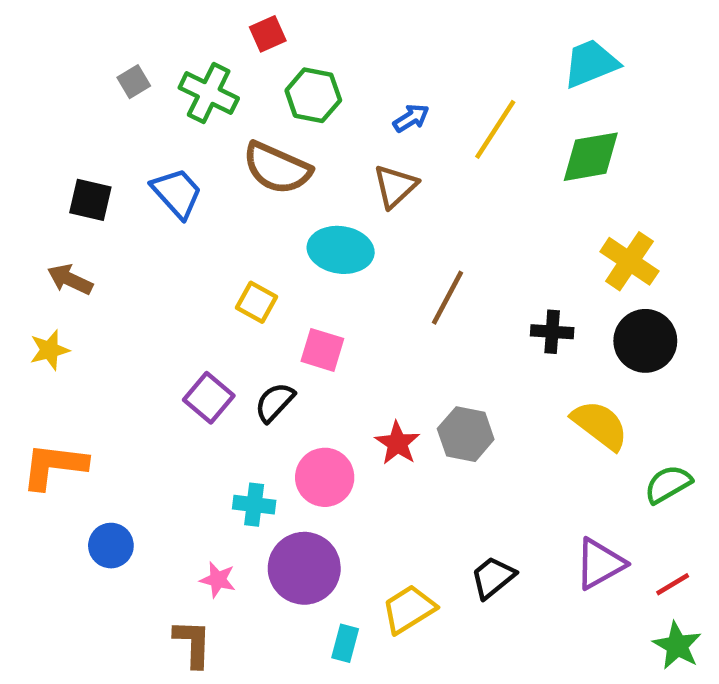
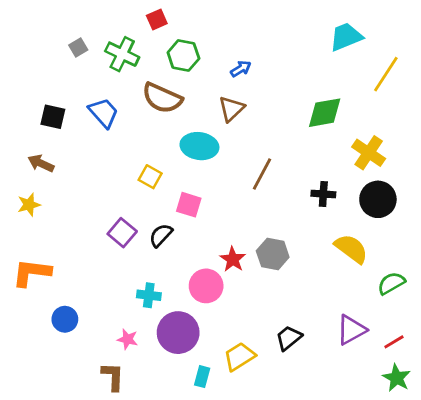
yellow line: (495, 129) -> (386, 74), moved
green diamond: (591, 157) -> (325, 113), moved
pink circle: (325, 477) -> (206, 286), moved

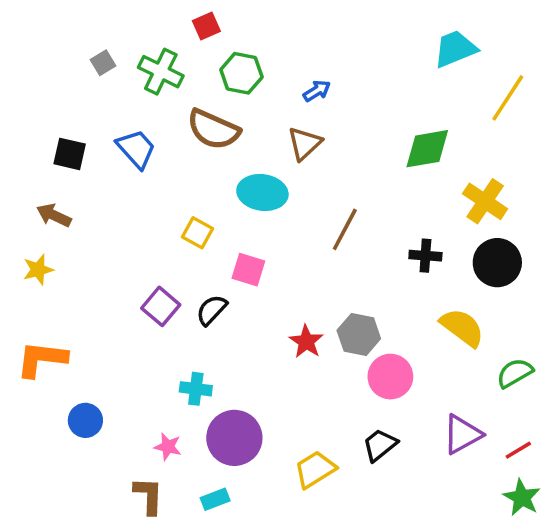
pink circle: (206, 286) -> (390, 377), moved
cyan rectangle: (202, 377) -> (215, 499), moved, turned 54

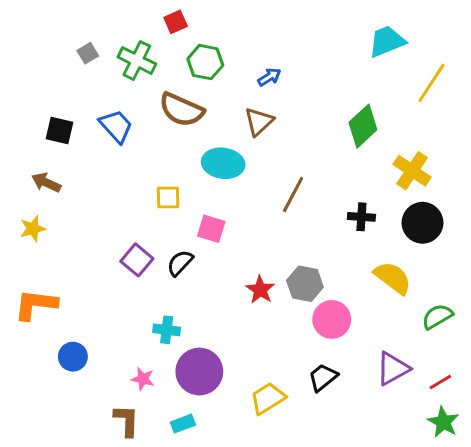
green diamond: (427, 149) -> (363, 126), turned -33
yellow square: (198, 233) -> (168, 197), turned -30

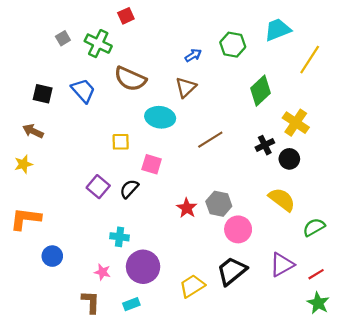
green hexagon: (205, 62) -> (233, 45), moved
brown line: (293, 194) -> (210, 140), turned 30
black cross: (361, 217) -> (265, 145), moved, turned -30
black circle: (422, 223) -> (289, 159), moved, size x0.7
black trapezoid: (323, 377) -> (232, 271), size x1.4

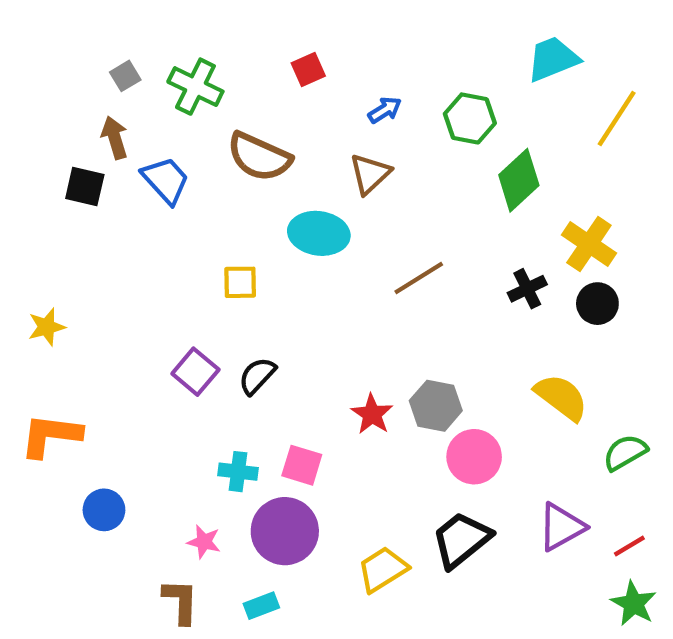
red square: (126, 16) -> (308, 70), moved
green hexagon: (233, 45) -> (470, 118), moved
brown arrow: (33, 131) -> (115, 138), moved, turned 48
black circle: (289, 159) -> (597, 304), moved
pink square: (152, 164) -> (302, 465), moved

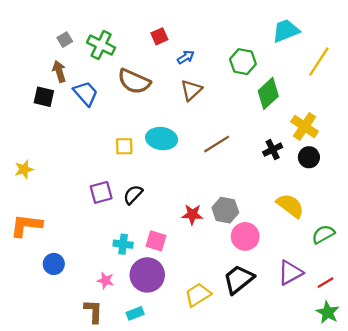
blue arrow: (385, 110) -> (186, 57), moved
cyan ellipse: (319, 233) -> (162, 139), moved
purple square: (195, 372) -> (101, 192), turned 35
red star: (372, 414) -> (192, 214), turned -30

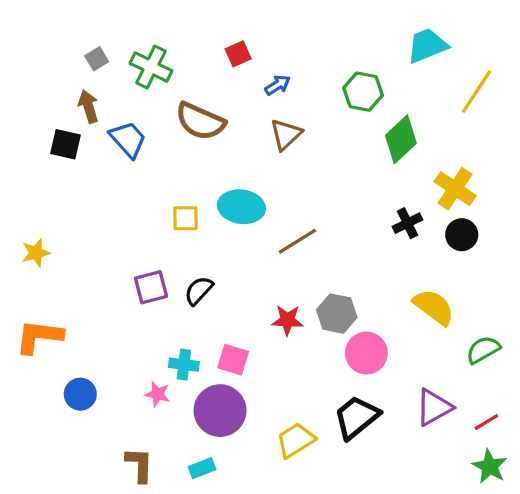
brown line: (217, 144) -> (297, 241), moved
pink star: (105, 280) -> (158, 394), moved

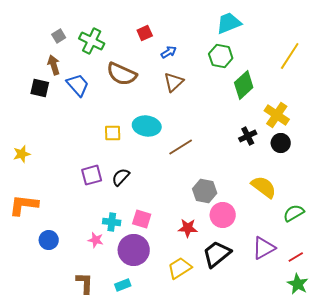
cyan trapezoid: (427, 46) -> (229, 23), moved
red star: (287, 320) -> (188, 228), moved

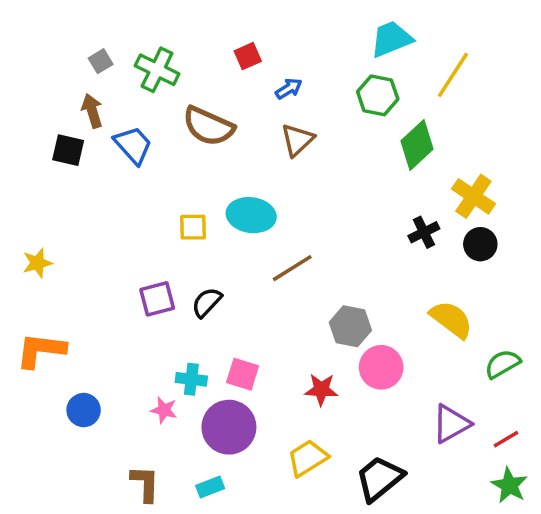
yellow line: (290, 56) -> (453, 75), moved
brown line: (181, 147) -> (292, 268), moved
black trapezoid: (217, 254) -> (379, 478), moved

